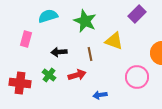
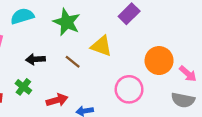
brown line: (90, 54) -> (73, 62), turned -40
red arrow: (77, 75) -> (57, 100), moved

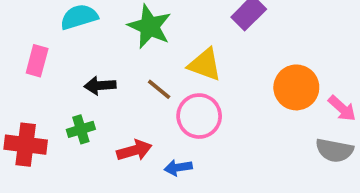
green cross: (23, 87) -> (81, 129), turned 35
pink circle: (129, 89) -> (199, 116), moved

